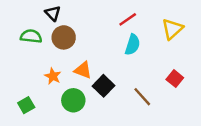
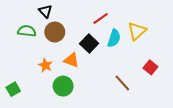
red line: (128, 19) -> (101, 19), moved
yellow triangle: (172, 29) -> (137, 31), moved
black square: (104, 86) -> (89, 43), moved
green square: (26, 105) -> (13, 89), moved

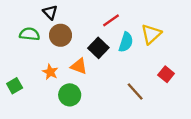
green square: (13, 89) -> (15, 86), moved

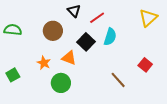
black triangle: (50, 12) -> (74, 11), moved
green semicircle: (30, 34) -> (13, 30), moved
yellow triangle: (151, 34) -> (148, 18), moved

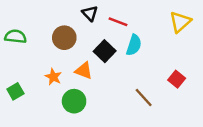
red line: (97, 18) -> (118, 22), turned 56

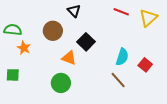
red line: (118, 22) -> (121, 12), moved
cyan semicircle: (134, 45) -> (122, 57), moved
orange star: (53, 77) -> (24, 48), moved
green square: (15, 91) -> (13, 75), turned 32

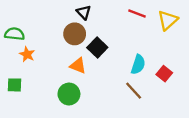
brown circle: (53, 31) -> (75, 34), moved

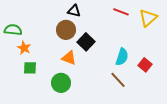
black triangle: (84, 12) -> (74, 11), turned -32
green square: (15, 85) -> (30, 68), moved

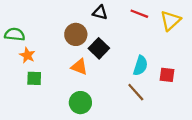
black triangle: (74, 11) -> (100, 13), moved
red square: (145, 65) -> (167, 75), turned -32
green circle: (61, 83) -> (80, 103), moved

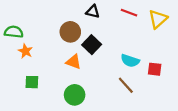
cyan semicircle: (140, 66) -> (130, 61), turned 90
green square: (34, 78) -> (32, 82), moved

